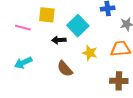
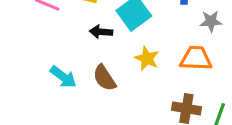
cyan arrow: (23, 63) -> (63, 77), moved, turned -126

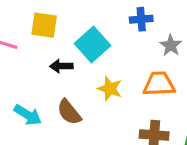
gray star: (211, 21) -> (171, 45), turned -30

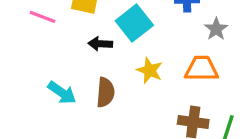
brown semicircle: (69, 112) -> (105, 92), turned -140

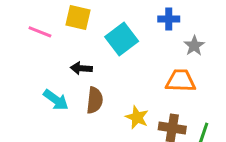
black arrow: (100, 44) -> (81, 68), moved
yellow star: (150, 70) -> (137, 117), moved

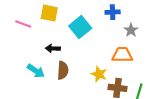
yellow star: (137, 117) -> (99, 74), moved

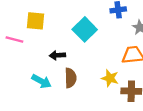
yellow square: (49, 13) -> (36, 21), moved
pink line: (23, 24) -> (14, 39), moved

